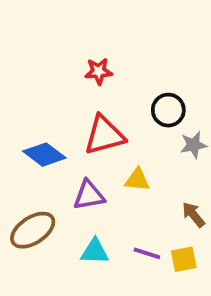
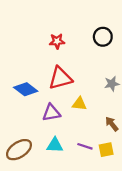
black circle: (168, 110) -> (103, 37), moved
brown ellipse: (33, 230) -> (19, 150), moved

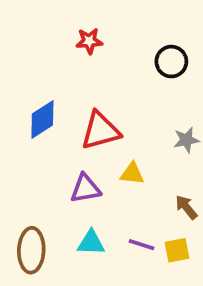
red star: (57, 41) -> (89, 41), moved
blue diamond: (26, 89) -> (42, 119), moved, turned -70
brown ellipse: (19, 150) -> (31, 250), turned -55

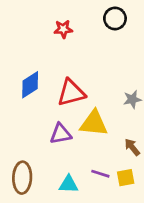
black circle: (171, 62) -> (115, 18), moved
yellow triangle: (132, 174) -> (94, 123), size x1.6
cyan triangle: (91, 243) -> (69, 184), moved

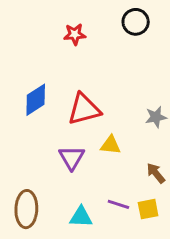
yellow triangle: (94, 123) -> (111, 145), size x0.6
purple triangle: (61, 134) -> (72, 158), turned -50

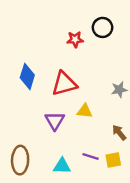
black circle: (136, 22) -> (103, 27), moved
red star: (75, 34) -> (75, 39), moved
blue diamond: (36, 100) -> (27, 76), turned -40

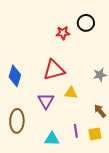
blue diamond: (27, 76) -> (15, 76), moved
purple line: (91, 156) -> (76, 131), turned 64
brown ellipse: (20, 160) -> (17, 121), moved

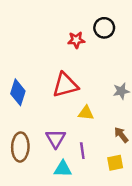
purple triangle: (46, 101) -> (56, 138), moved
purple line: (76, 131) -> (82, 151), moved

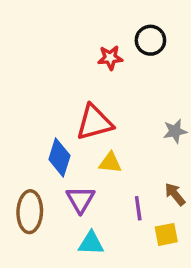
blue diamond: (18, 92) -> (59, 157), moved
yellow triangle: (86, 113) -> (110, 163), moved
purple line: (82, 151) -> (138, 208), moved

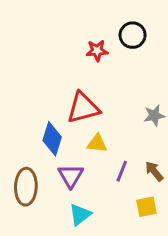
purple line: (138, 208) -> (122, 171), moved, turned 30
cyan triangle: (91, 243) -> (80, 214), turned -40

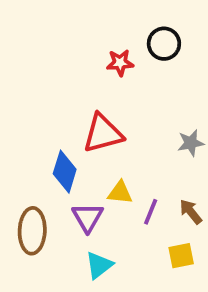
yellow triangle: (97, 143) -> (120, 193), moved

